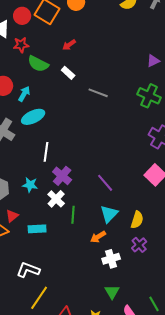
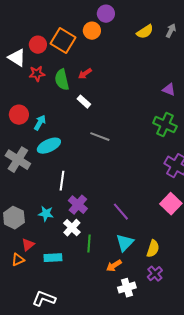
purple triangle: (153, 61) -> (169, 90), turned 48
green semicircle: (38, 64) -> (62, 80), moved, turned 50
gray line: (98, 93) -> (100, 137), moved

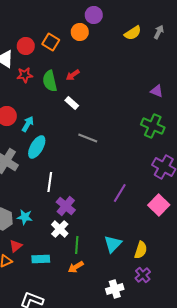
orange square: (63, 41) -> (51, 42), size x0.7
cyan ellipse: (49, 146) -> (37, 147), turned -35
purple line: (121, 212) -> (120, 193), moved, turned 72
cyan star: (46, 214) -> (25, 217), moved
orange arrow: (114, 266) -> (76, 267), moved

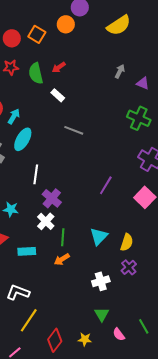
gray arrow: (159, 32) -> (120, 71), moved
yellow semicircle: (133, 33) -> (119, 25), size x1.4

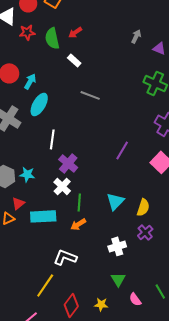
cyan rectangle: (27, 251) -> (43, 216), size x1.4
white L-shape: (18, 292) -> (65, 257), moved

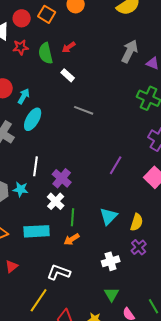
gray arrow: (136, 36) -> (130, 51), size x1.6
white line: (52, 139) -> (36, 166), moved
red triangle: (18, 203) -> (12, 266), moved

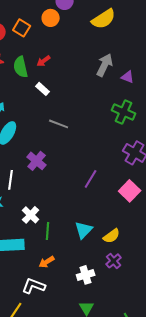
purple cross: (62, 178) -> (37, 161), moved
yellow semicircle: (137, 222) -> (112, 236), turned 36
orange arrow: (72, 239) -> (47, 262), moved

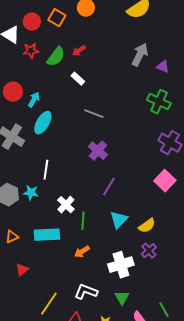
green semicircle: (21, 67) -> (56, 57), turned -130
purple cross: (37, 161) -> (98, 151), moved
purple line: (91, 179) -> (109, 187), moved
white cross: (86, 275) -> (121, 265), size x1.4
white L-shape: (34, 286) -> (86, 292), moved

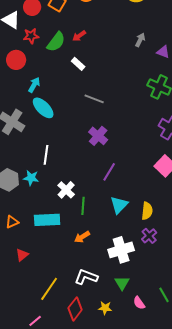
gray arrow: (140, 55) -> (140, 40), size x0.6
red circle: (13, 92) -> (16, 60), moved
cyan ellipse: (43, 123) -> (43, 108), turned -75
yellow semicircle: (147, 226) -> (147, 211), turned -48

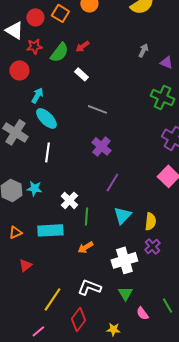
white line: (46, 155) -> (47, 152), moved
yellow star: (105, 308) -> (113, 329), moved

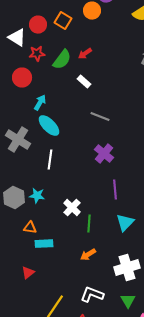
purple line: (112, 182) -> (115, 190), turned -36
cyan rectangle: (50, 230) -> (44, 244), moved, size x0.7
orange triangle: (15, 232) -> (30, 228), moved, turned 32

